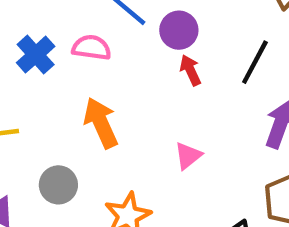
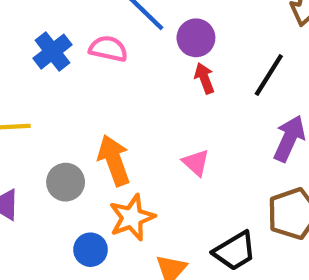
orange arrow: (101, 123) -> (114, 160), moved
pink triangle: (188, 156) -> (196, 163), turned -44

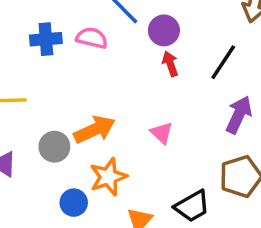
blue cross: (53, 52) -> (46, 39), turned 32
orange arrow: (114, 160) -> (94, 130), turned 84

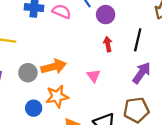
black line: (223, 62) -> (138, 40), turned -30
red arrow: (170, 64) -> (108, 44), moved

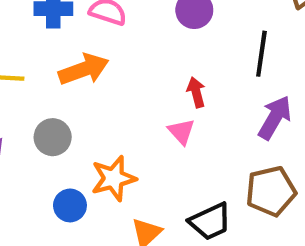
red arrow: (108, 44) -> (196, 92), moved
orange arrow: (54, 67) -> (84, 69), moved

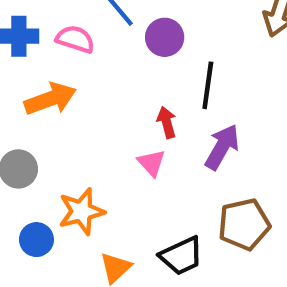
black line: (261, 54) -> (208, 85), moved
purple arrow: (275, 118) -> (222, 147), moved

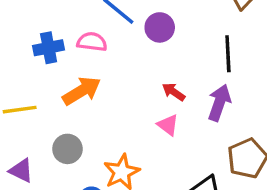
black line: (208, 85) -> (228, 54), moved
red arrow: (167, 122) -> (174, 92), turned -30

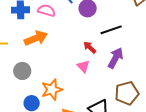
black line: (228, 54) -> (111, 30), moved, turned 65

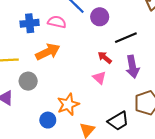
purple arrow: (116, 58) -> (132, 67), turned 145
gray circle: (22, 71) -> (28, 81), moved

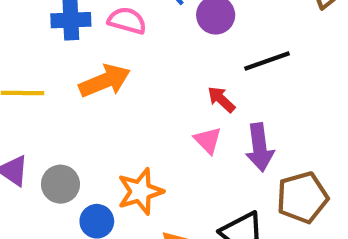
purple arrow: (132, 67) -> (260, 147), moved
gray circle: (28, 81) -> (60, 184), moved

